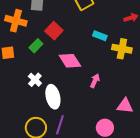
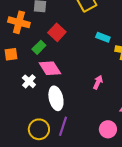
pink diamond: (70, 61) -> (50, 68), moved
white cross: (35, 80) -> (29, 81), moved

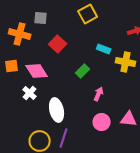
green rectangle: (39, 47) -> (83, 71), moved
pink diamond: (50, 68) -> (37, 71), moved
pink circle: (108, 129) -> (102, 122), moved

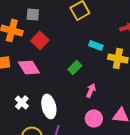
red square: (58, 44) -> (40, 40), moved
white cross: (30, 93) -> (22, 102), moved

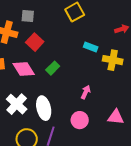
green rectangle: (75, 67) -> (53, 68), moved
white cross: (22, 102) -> (17, 104), size x1.5
pink circle: (94, 118) -> (80, 120), moved

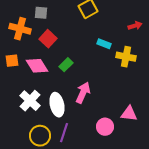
pink arrow: (86, 92) -> (83, 93), moved, size x1.5
pink circle: (80, 120) -> (105, 127), moved

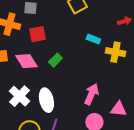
red square: (48, 39) -> (37, 34), turned 36
pink arrow: (83, 93) -> (91, 94), moved

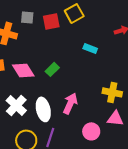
red square: (37, 34) -> (51, 21), moved
yellow cross: (115, 52) -> (112, 92), moved
pink arrow: (91, 94) -> (70, 103), moved

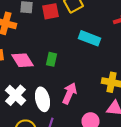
cyan rectangle: (90, 48) -> (90, 38), size x1.5
green rectangle: (52, 69) -> (52, 59), turned -32

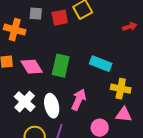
cyan rectangle: (90, 38) -> (101, 64), moved
green rectangle: (52, 59) -> (61, 66), size x1.6

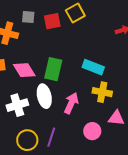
yellow cross: (121, 89) -> (102, 92), moved
white cross: (25, 102) -> (17, 105), turned 30
white ellipse: (52, 106) -> (44, 96), moved

